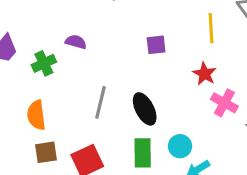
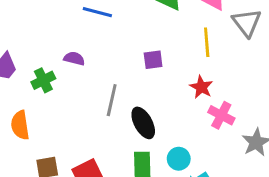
gray line: (100, 102) -> (112, 100), moved
orange semicircle: (36, 115) -> (20, 125), moved

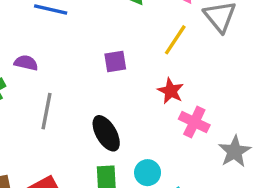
yellow line: (207, 42) -> (175, 40), turned 40
gray line: (112, 100) -> (46, 111), moved

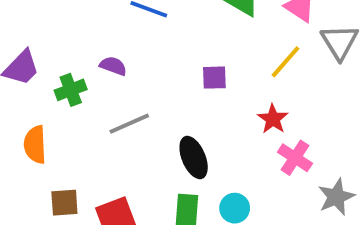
gray line: (46, 111) -> (129, 124), turned 48

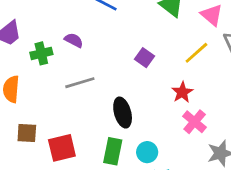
purple square: (214, 78) -> (144, 58), turned 30

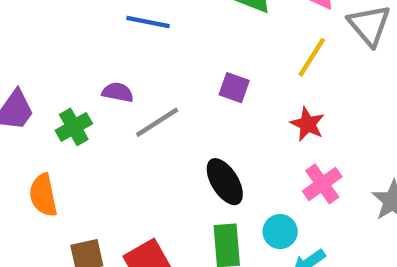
gray line: (80, 83) -> (157, 122), moved
pink cross: (195, 122) -> (322, 184), moved, turned 30

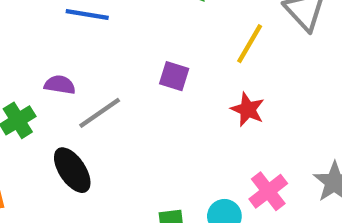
black ellipse: (225, 182) -> (72, 170), moved
pink cross: (322, 184) -> (268, 191), moved

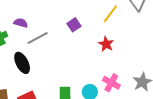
purple square: (174, 76) -> (74, 25), turned 32
pink cross: (268, 191) -> (111, 83), turned -30

